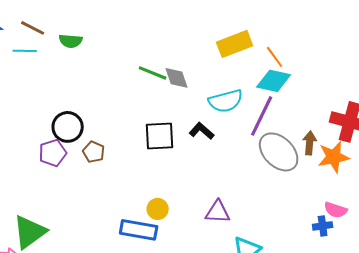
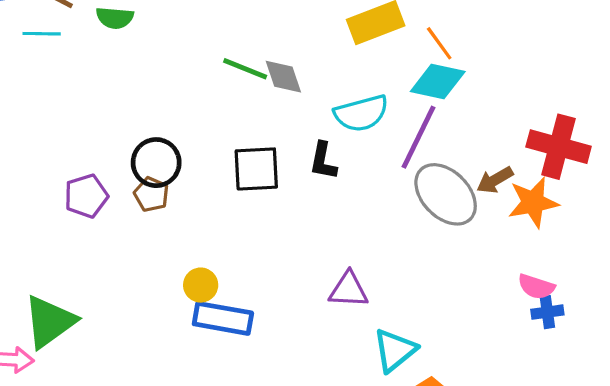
black circle: (68, 127) -> (156, 163), moved
black L-shape: (202, 131) -> (323, 161), turned -120
brown arrow: (310, 143) -> (495, 180), turned -125
yellow circle: (158, 209) -> (201, 285), moved
blue cross: (323, 226) -> (547, 312), moved

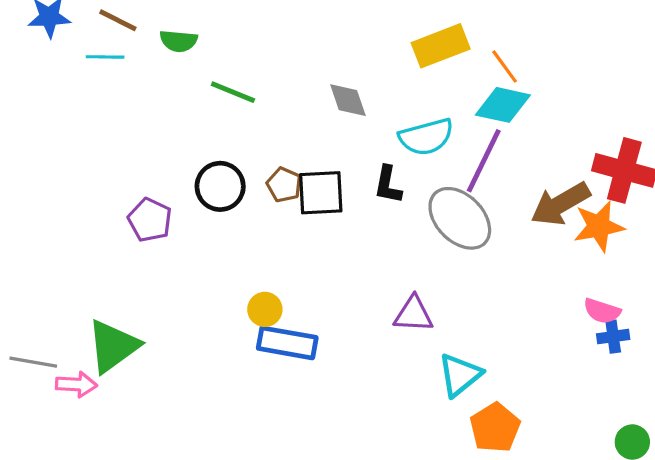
green line: (245, 69) -> (233, 92), moved
brown arrow: (495, 180) -> (560, 204), size x1.6
brown pentagon: (151, 194) -> (284, 185), moved
gray ellipse: (446, 194) -> (460, 218), moved
purple pentagon: (86, 196) -> (150, 220), turned -30

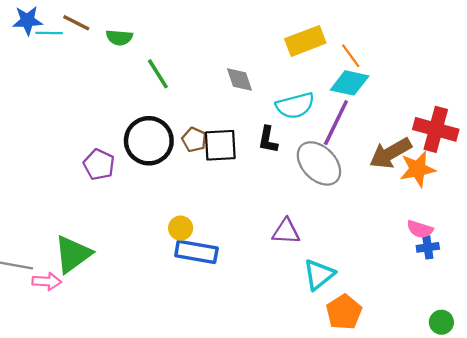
cyan line: (105, 57) -> (49, 33), moved
green line: (233, 92) -> (158, 74), turned 36
black circle: (220, 186) -> (149, 141), size x1.4

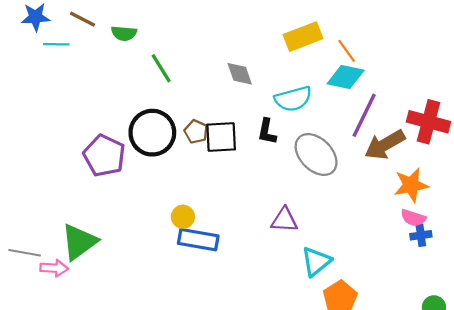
cyan line: (49, 33) -> (56, 44), moved
purple line: (336, 123) -> (364, 115), moved
purple pentagon: (99, 165) -> (104, 156), size x1.4
orange star: (418, 169) -> (411, 185), moved

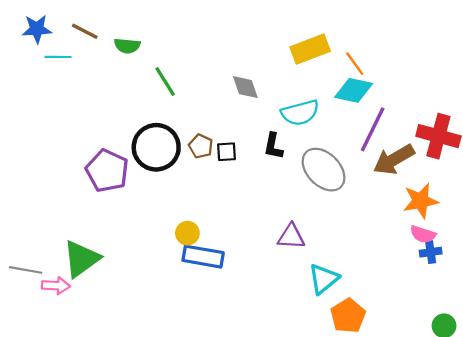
black square: (221, 137) -> (226, 152), size x0.6

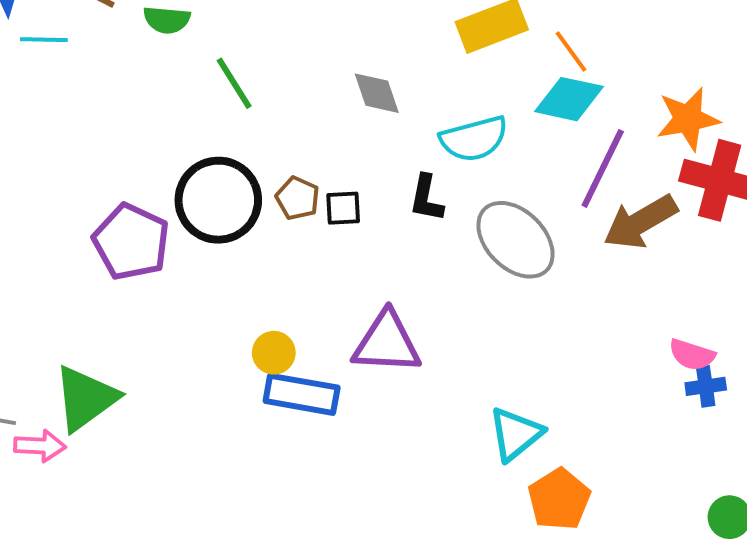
orange star: (421, 201) -> (688, 119), moved
purple triangle: (291, 237) -> (387, 343), moved, size x1.4

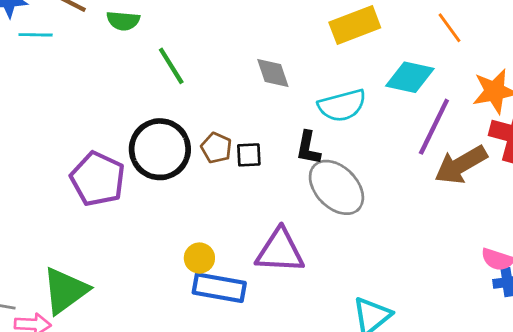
orange line: (571, 52) -> (449, 28), moved
gray ellipse: (516, 240) -> (336, 187), moved

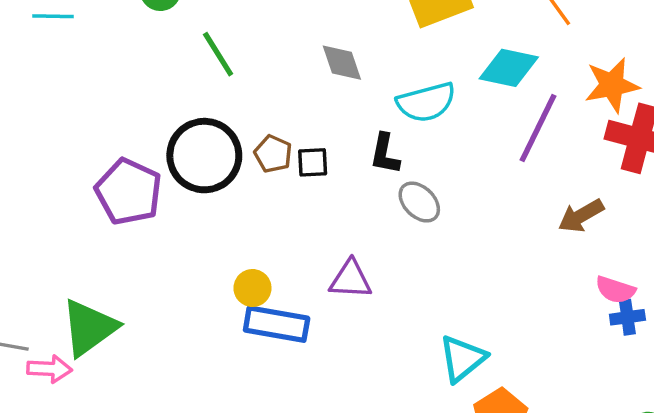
brown arrow: (461, 165) -> (581, 216), moved, size x0.7
gray ellipse: (336, 187) -> (419, 202), size x0.6
purple triangle: (280, 251) -> (351, 279), size x0.7

